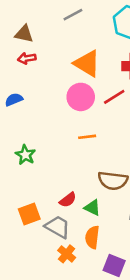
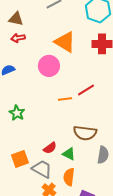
pink circle: (81, 97) -> (49, 66), moved
red line: (114, 97) -> (86, 90), moved

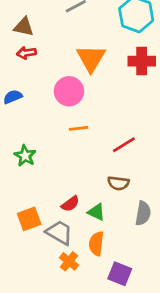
orange triangle: (65, 42) -> (91, 58), turned 30
red line: (86, 90) -> (124, 145), moved
orange line: (65, 99) -> (79, 128), moved
brown semicircle: (85, 133) -> (118, 183), size x0.7

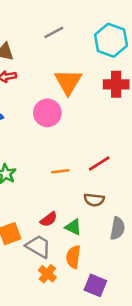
orange line: (79, 128) -> (60, 171), moved

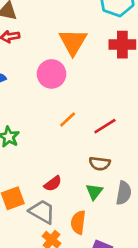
orange line: (60, 171) -> (68, 119), moved, turned -36
green triangle: (73, 227) -> (94, 192), moved, turned 42

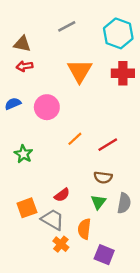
pink circle: (52, 74) -> (47, 107), moved

